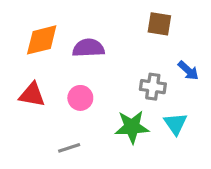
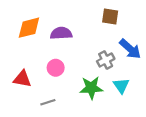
blue arrow: (188, 71) -> (130, 49), size x1.5
gray cross: (153, 87) -> (106, 60), turned -36
red triangle: (32, 95) -> (22, 79), moved

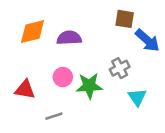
blue arrow: (130, 49) -> (147, 40), moved
green star: (91, 88) -> (89, 86), moved

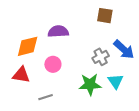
orange diamond: (32, 32) -> (28, 46), moved
blue arrow: (147, 40) -> (124, 49), moved
green star: (89, 86) -> (90, 84), moved

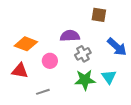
purple semicircle: (58, 31) -> (70, 36), moved
orange diamond: (28, 46) -> (26, 44), turned 35
gray cross: (101, 57) -> (83, 54), moved

